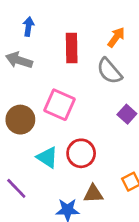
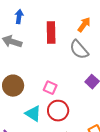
pink square: (59, 105) -> (50, 88), moved, size x0.6

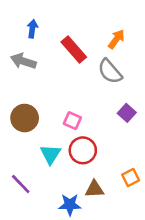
red rectangle: (51, 33) -> (74, 49), turned -40
cyan triangle: (33, 114) -> (50, 154), turned 30

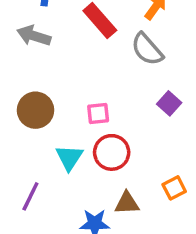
pink square: (72, 121) -> (98, 114), turned -30
purple line: (21, 184) -> (30, 196), turned 70

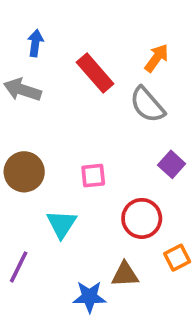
red circle: (112, 152) -> (142, 218), moved

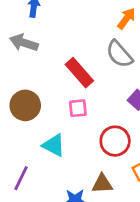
red rectangle: (95, 73) -> (79, 73), moved
cyan triangle: (61, 224) -> (54, 145), turned -35

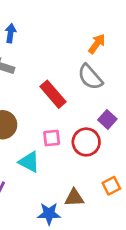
pink square: (78, 108) -> (52, 138), moved
red circle: (115, 141) -> (86, 142), moved

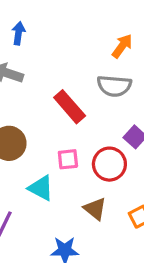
gray semicircle: (90, 77) -> (114, 86), turned -44
brown triangle: (74, 198) -> (95, 209), moved, turned 42

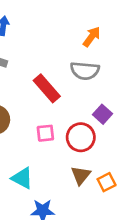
cyan triangle: (41, 188) -> (22, 178), moved
brown triangle: (95, 209) -> (81, 175), moved, turned 30

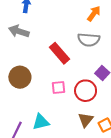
cyan triangle: (22, 178) -> (41, 122), turned -42

